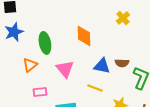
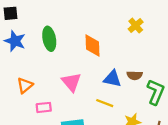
blue star: (14, 32) -> (15, 41), turned -30
green ellipse: (45, 43) -> (49, 39), moved
orange triangle: (30, 65) -> (25, 85), moved

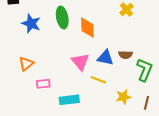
green ellipse: (49, 39) -> (62, 18), moved
blue star: (15, 41) -> (31, 24), moved
pink triangle: (71, 82) -> (80, 62), moved

